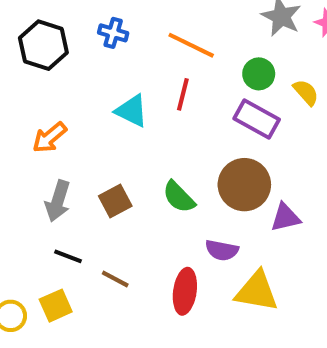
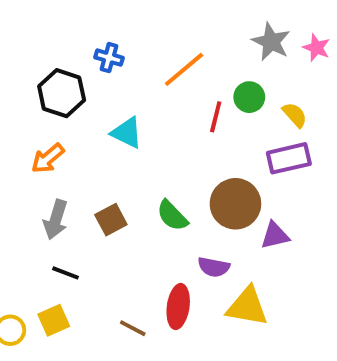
black hexagon: (43, 45) -> (62, 93), moved
orange line: (191, 45) -> (184, 69), turned -66
red line: (183, 94) -> (216, 117), moved
purple rectangle: (257, 119) -> (289, 158), moved, turned -42
brown line: (115, 279) -> (133, 328), moved

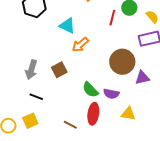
orange arrow: (48, 158) -> (80, 45), moved
green semicircle: (172, 216) -> (90, 90), moved
yellow triangle: (247, 307) -> (128, 114), size x0.7

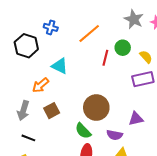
orange arrow: (80, 45) -> (41, 85), moved
brown circle: (122, 62) -> (96, 108), moved
purple semicircle: (111, 94) -> (115, 135), moved

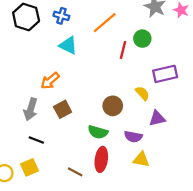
black hexagon: (26, 46) -> (26, 17), moved
yellow semicircle: (146, 57) -> (142, 93), moved
cyan triangle: (60, 66) -> (68, 45), moved
brown circle: (96, 108) -> (113, 106), size x0.7
green semicircle: (83, 131) -> (98, 132), turned -30

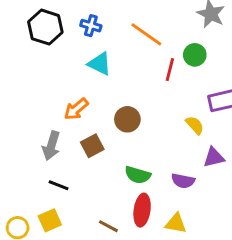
orange line: (105, 23) -> (146, 34), turned 75
brown circle: (113, 106) -> (127, 119), moved
yellow triangle: (141, 159) -> (176, 223), moved

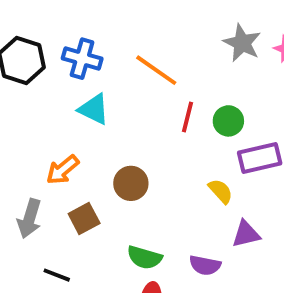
blue cross: (91, 26) -> (82, 59), size x1.4
green circle: (195, 55) -> (228, 121), moved
black line: (59, 185) -> (57, 275), moved

